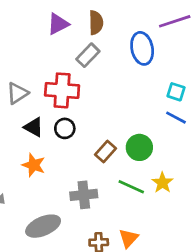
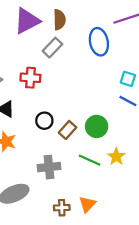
purple triangle: (58, 24) -> (27, 21), size x1.4
red cross: (62, 90) -> (30, 78), size x0.7
black circle: (65, 128) -> (44, 121), moved

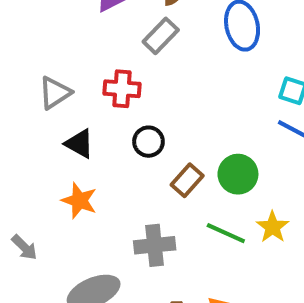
black circle: (44, 121) -> (148, 142), moved

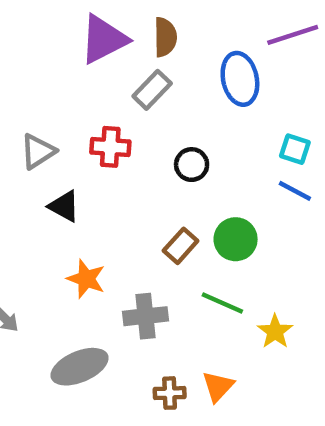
black circle: (148, 142) -> (192, 165), moved
orange star: (79, 201) -> (86, 279), moved
yellow star: (273, 227) -> (275, 332), moved

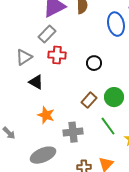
gray rectangle: (152, 90) -> (47, 34), moved
green line: (222, 303) -> (108, 126), turned 30

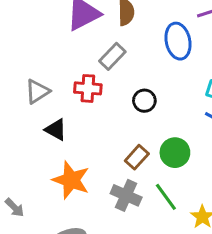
gray rectangle: (47, 34) -> (112, 56), moved
orange star: (46, 115) -> (71, 180), size x1.4
gray cross: (73, 132) -> (126, 195), moved, turned 30

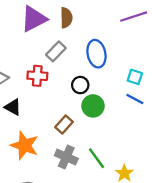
blue ellipse: (178, 41) -> (96, 54), moved
green circle: (175, 153) -> (93, 106), moved
brown rectangle: (137, 157) -> (64, 125), moved

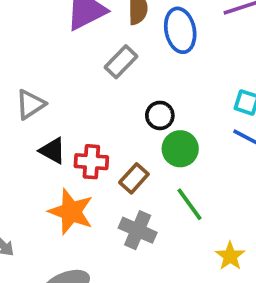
blue ellipse: (96, 54) -> (180, 30), moved
red cross: (37, 76) -> (91, 162), moved
green line: (96, 158) -> (189, 204), moved

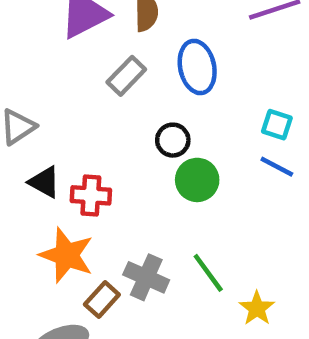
blue ellipse: (180, 30) -> (197, 67), moved
brown rectangle: (134, 178) -> (102, 299), moved
green line: (189, 204) -> (208, 273), moved

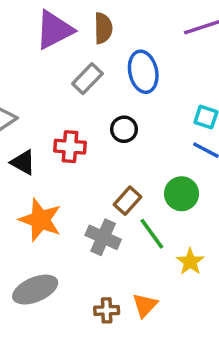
green circle: (197, 180) -> (182, 194), moved
red cross: (91, 195) -> (70, 147), moved
brown rectangle: (102, 299) -> (127, 201), moved

